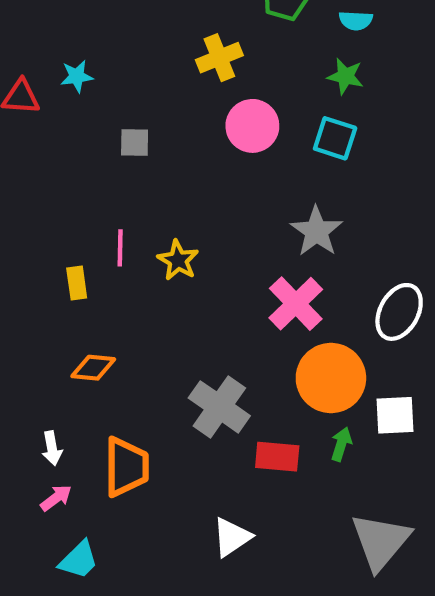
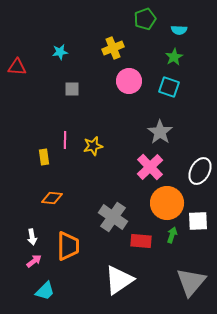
cyan star: (77, 76) -> (60, 52), moved
green star: (345, 76) -> (174, 57), turned 30
yellow star: (178, 260) -> (93, 146), turned 30
white triangle: (232, 537) -> (119, 280), size x1.5

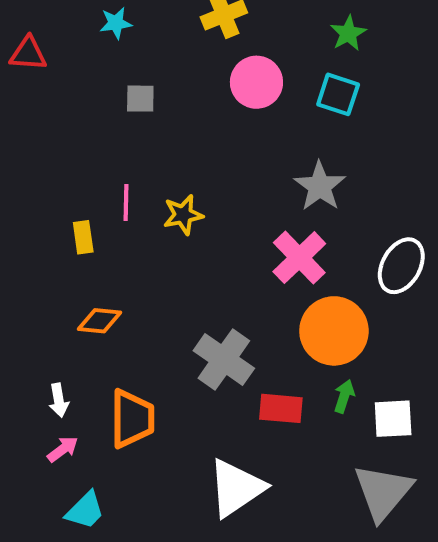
white square: (198, 221) -> (393, 419), moved

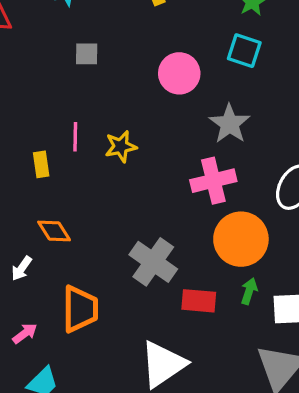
pink circle: (256, 82) -> (179, 73), moved
pink cross: (299, 258) -> (213, 181), turned 30
orange diamond: (100, 321) -> (54, 231), turned 52
white arrow: (59, 400) -> (22, 268), moved, turned 45

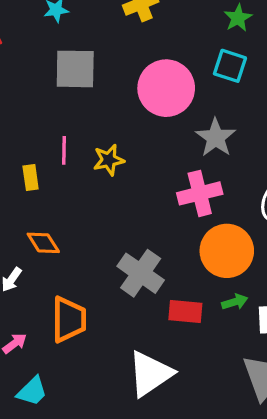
gray square: (87, 54) -> (75, 69), size x1.8
pink circle: (179, 73) -> (166, 88), size x1.4
green arrow: (249, 291) -> (235, 302), turned 55

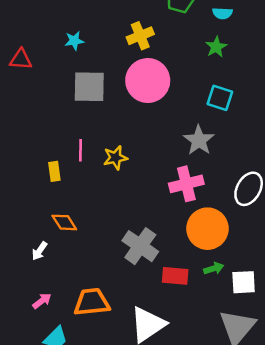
cyan square: (230, 66) -> (220, 98), moved
pink circle: (166, 88) -> (148, 81), moved
orange trapezoid: (69, 319) -> (92, 302), moved, turned -96

